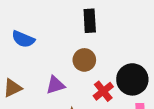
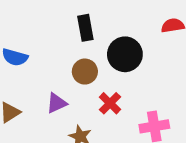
black circle: (132, 79) -> (125, 54), moved

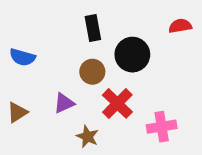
red cross: (110, 103) -> (117, 103), size x1.4

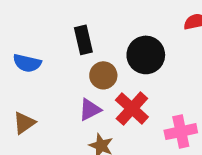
black rectangle: (93, 28) -> (83, 40), moved
purple triangle: (64, 103) -> (90, 110), moved

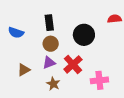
brown circle: (103, 75) -> (51, 44), moved
brown triangle: (24, 123) -> (24, 70), moved

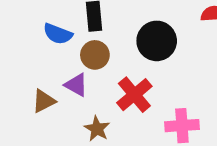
blue semicircle: (16, 33) -> (58, 34), moved
purple triangle: (49, 63) -> (76, 85), moved, turned 48

